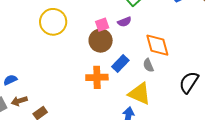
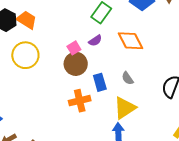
orange diamond: (157, 45) -> (130, 41), moved
blue rectangle: (120, 64) -> (100, 82), turned -48
yellow triangle: (140, 94) -> (125, 108), turned -45

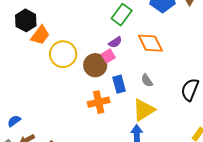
orange trapezoid: (27, 20) -> (40, 35), moved, turned 95
pink square: (74, 48) -> (108, 56), moved
yellow circle: (25, 55) -> (63, 54), moved

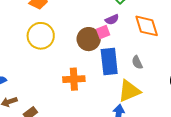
yellow circle: (63, 54) -> (41, 36), moved
blue rectangle: (119, 84) -> (109, 61), size x1.5
orange cross: (99, 102) -> (74, 79), moved

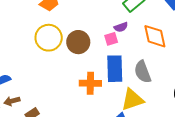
brown circle: (89, 39) -> (78, 42), moved
gray semicircle: (137, 62) -> (143, 72), size x1.6
orange cross: (74, 79) -> (90, 83), moved

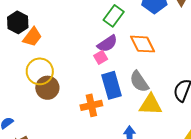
purple semicircle: (121, 27) -> (107, 44), size x1.5
brown circle: (78, 42) -> (47, 88), moved
yellow triangle: (132, 100) -> (151, 105), moved, turned 35

